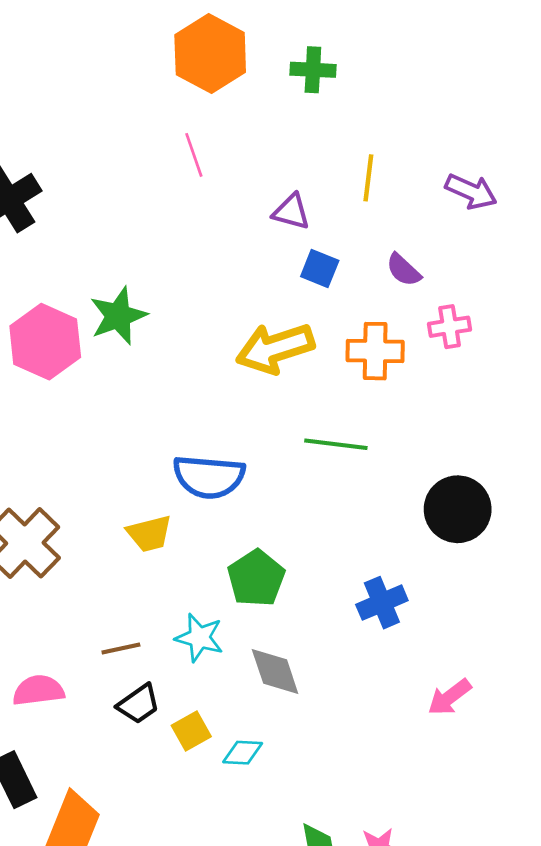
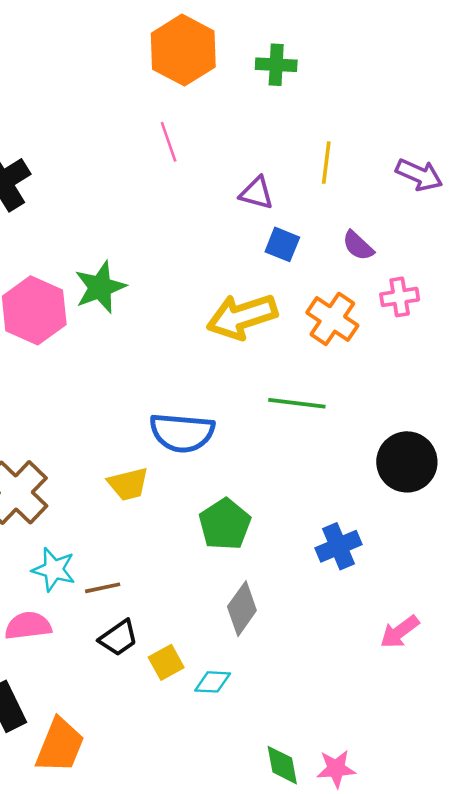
orange cross: (375, 351) -> (332, 319), turned 33
cyan star: (199, 638) -> (54, 569), moved
gray diamond: (275, 671) -> (242, 609), turned 54

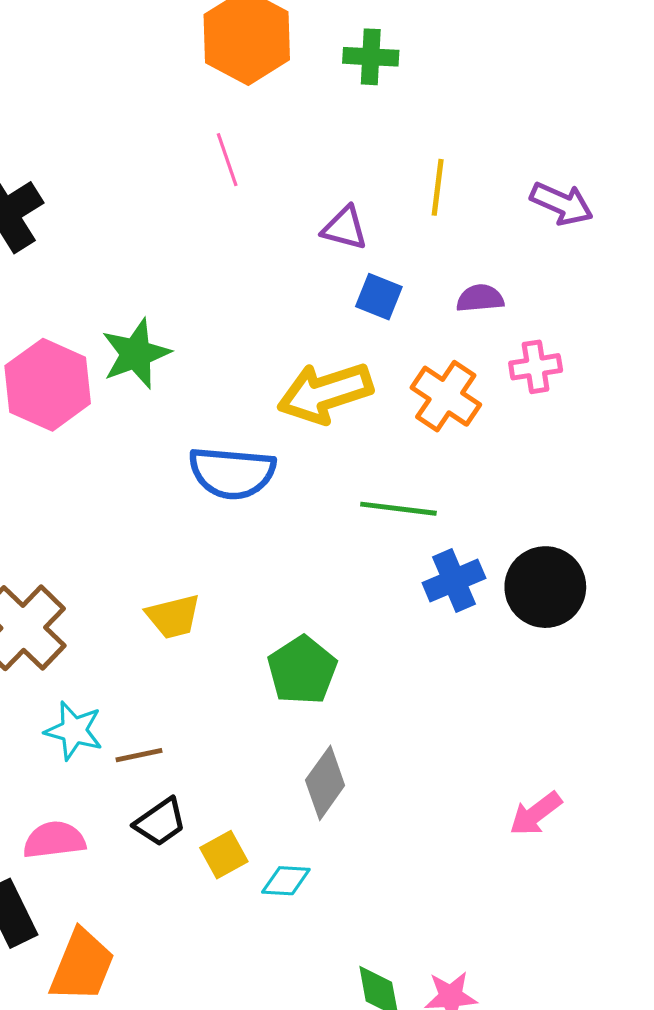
purple semicircle: (358, 246) -> (480, 298), turned 132
blue semicircle: (182, 433) -> (232, 473), moved
blue cross: (338, 546) -> (454, 581), moved
pink semicircle: (28, 626) -> (54, 840), moved

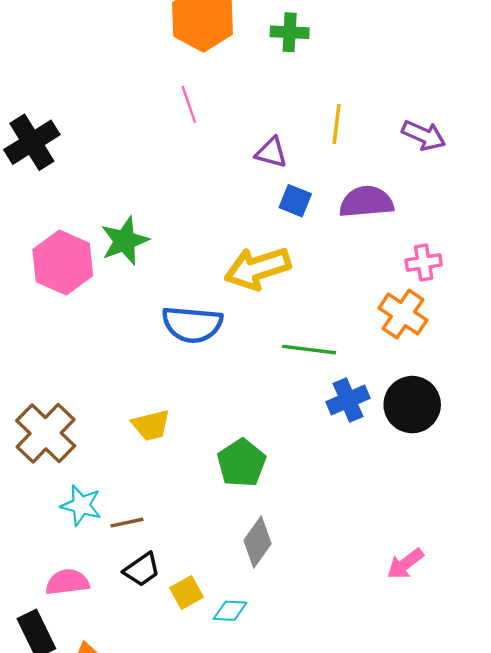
purple semicircle: (480, 298) -> (366, 202), size x1.6
pink cross: (536, 367) -> (424, 263), moved
orange cross: (446, 396) -> (403, 314), moved

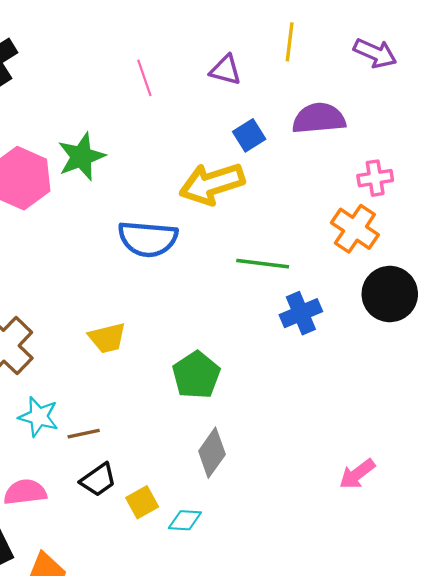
pink line: (189, 104) -> (144, 78), moved
blue square: (295, 201) -> (249, 135), moved, turned 36
black circle: (412, 405) -> (390, 294), moved

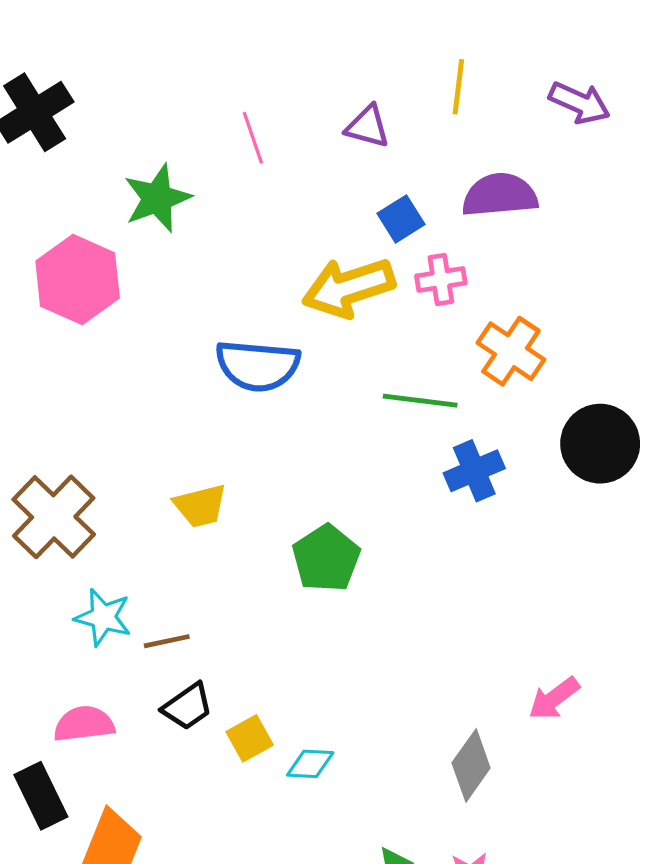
green star: (81, 157) -> (157, 198), moved
pink cross: (375, 178) -> (441, 280), moved
orange cross: (355, 229) -> (511, 351), moved
gray diamond: (212, 453) -> (471, 765), moved

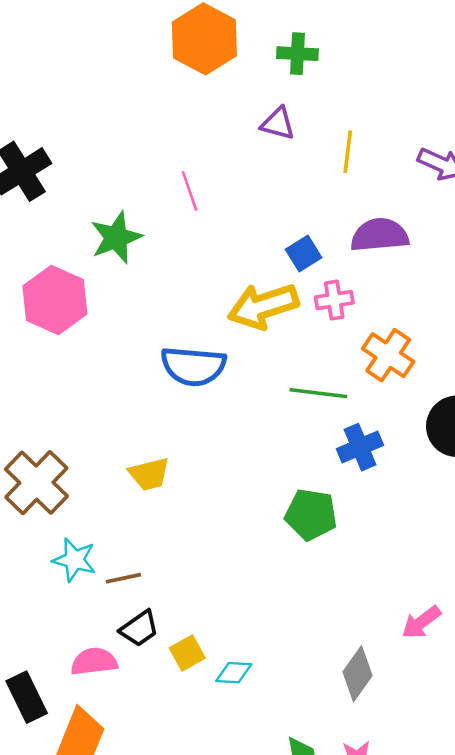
purple triangle: (368, 127) -> (278, 124), moved
green pentagon: (326, 558) -> (311, 514), moved, turned -30
pink semicircle: (84, 724) -> (94, 662), moved

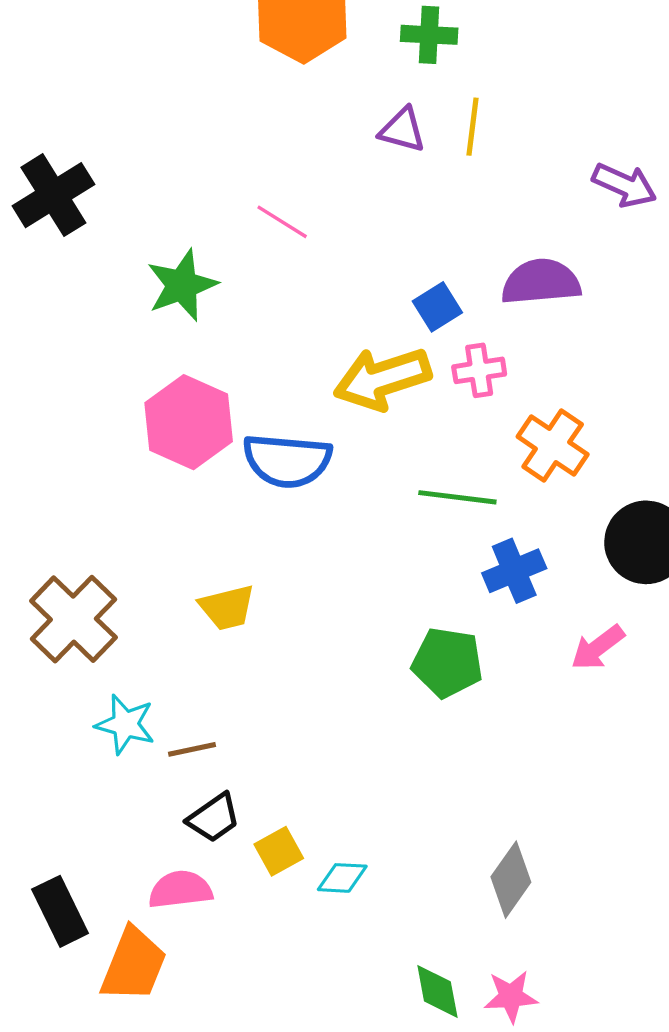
yellow line: (348, 152) -> (472, 127), moved
pink line: (190, 191) -> (282, 222), turned -39
pink hexagon: (55, 300) -> (189, 422), moved
pink arrow: (421, 622) -> (598, 648), moved
pink semicircle: (94, 662) -> (180, 890), moved

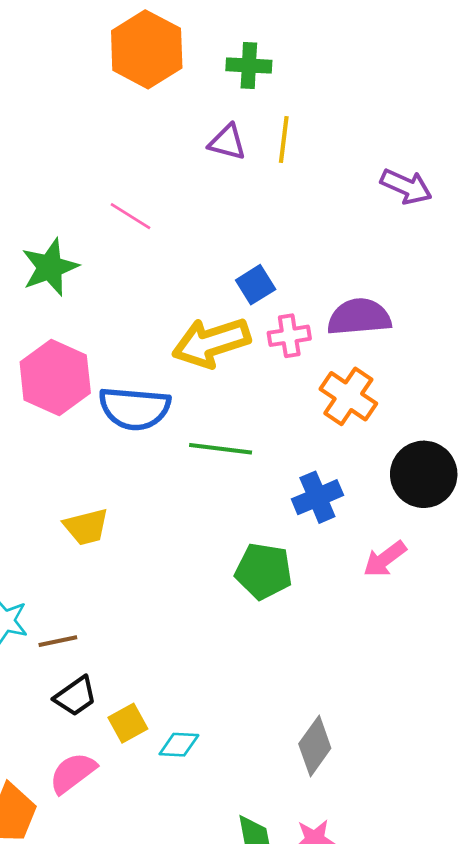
purple semicircle: (541, 282) -> (359, 317), moved
green line: (457, 497) -> (221, 449), moved
pink semicircle: (180, 890) -> (73, 773), moved, turned -30

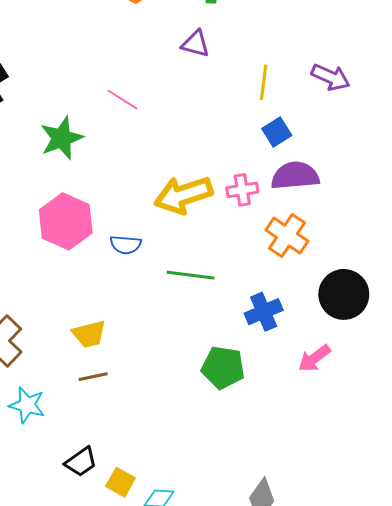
yellow line: (284, 139) -> (264, 82), moved
blue square: (256, 285) -> (277, 132), moved
blue semicircle: (135, 408) -> (126, 245), size x0.6
brown line: (58, 641) -> (93, 377), moved
yellow square: (128, 723) -> (120, 482), turned -32

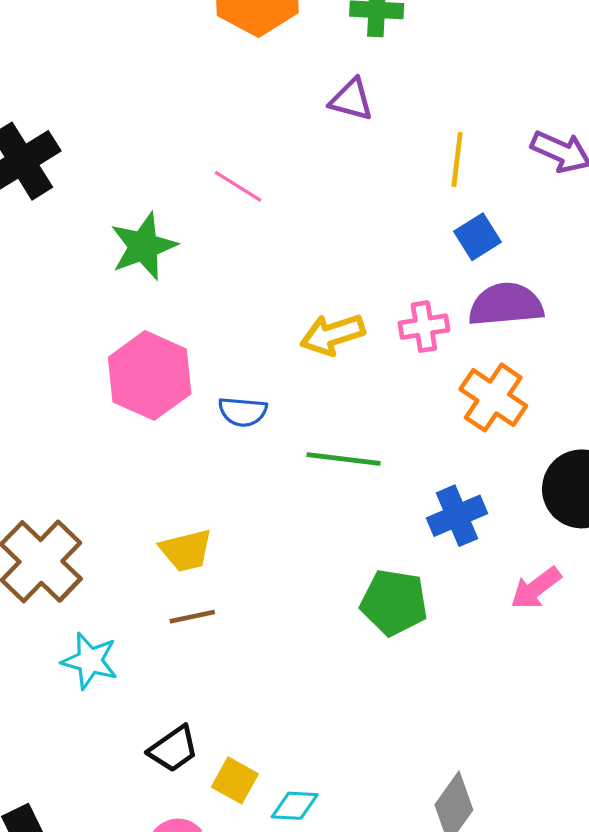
yellow arrow: (183, 195) -> (333, 334), size x0.7

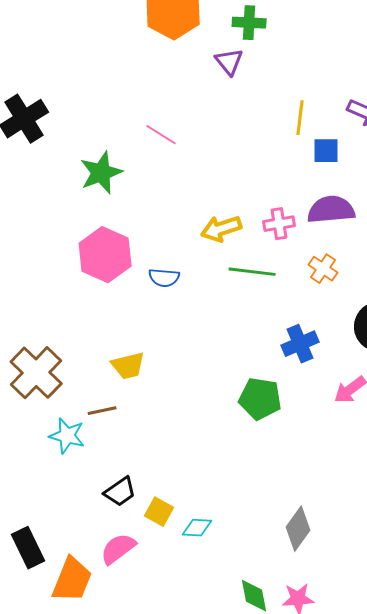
purple triangle: (351, 100) -> (229, 62), moved, turned 36
blue square: (478, 237) -> (326, 151), moved, turned 32
orange cross: (493, 398) -> (323, 269), size x0.7
green line: (344, 459) -> (252, 272), moved
brown line: (192, 617) -> (102, 411), moved

